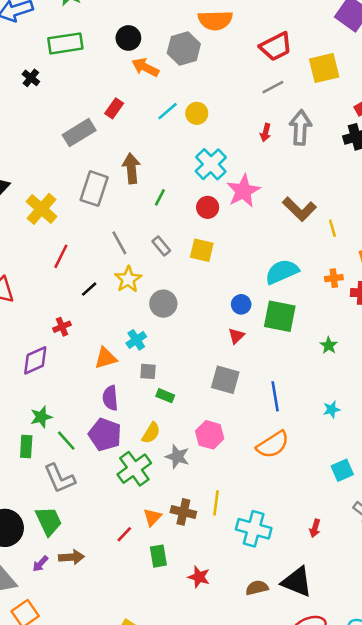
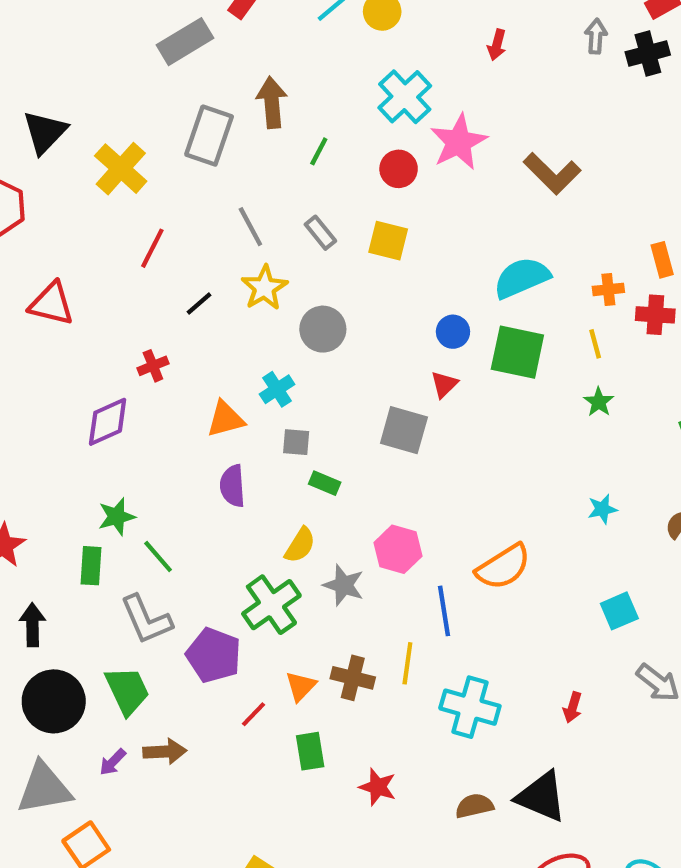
gray arrow: (300, 128) -> (596, 36), moved, size x0.6
yellow line: (332, 228) -> (595, 344), moved
gray square: (225, 380) -> (404, 430), moved
blue line: (275, 396) -> (444, 611), moved
purple pentagon: (105, 435) -> (214, 655), moved

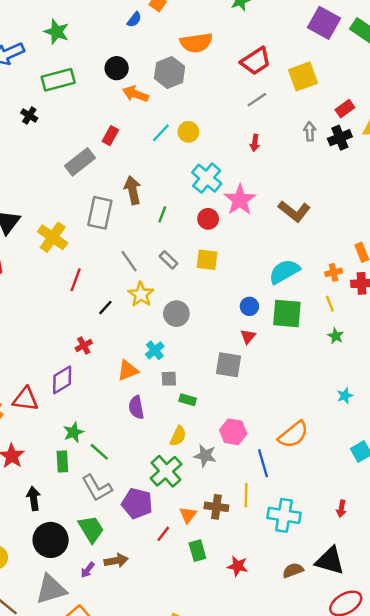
red triangle: (51, 304) -> (25, 399), moved

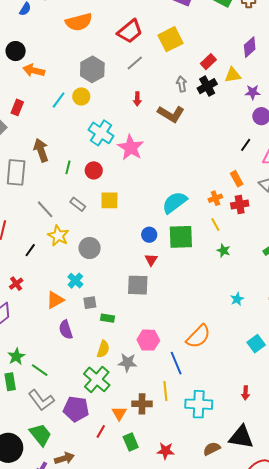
gray hexagon: (170, 72) -> (92, 69), moved
brown L-shape: (294, 211) -> (171, 114), moved
red circle: (208, 219) -> (94, 170), moved

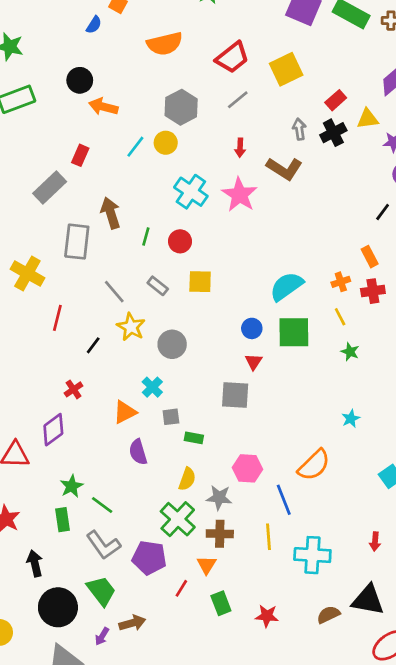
pink star: (131, 148) -> (240, 195), moved
cyan star: (237, 299) -> (351, 419), moved
brown cross: (142, 404) -> (220, 534), moved

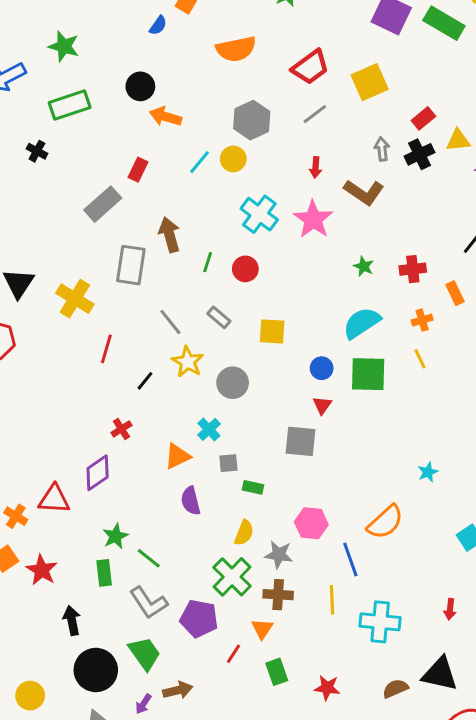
yellow square: (200, 282) -> (272, 331), moved
red cross: (373, 291) -> (413, 269), moved
green star: (350, 352) -> (364, 266), moved

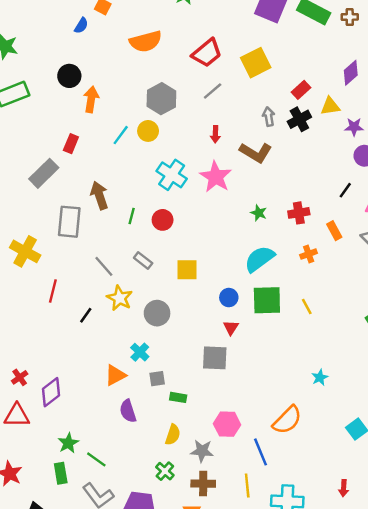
orange arrow: (165, 117) -> (91, 99), turned 85
yellow line: (420, 359) -> (307, 307), moved
red cross: (121, 429) -> (20, 377), moved
green cross: (232, 577) -> (165, 471), size x0.6

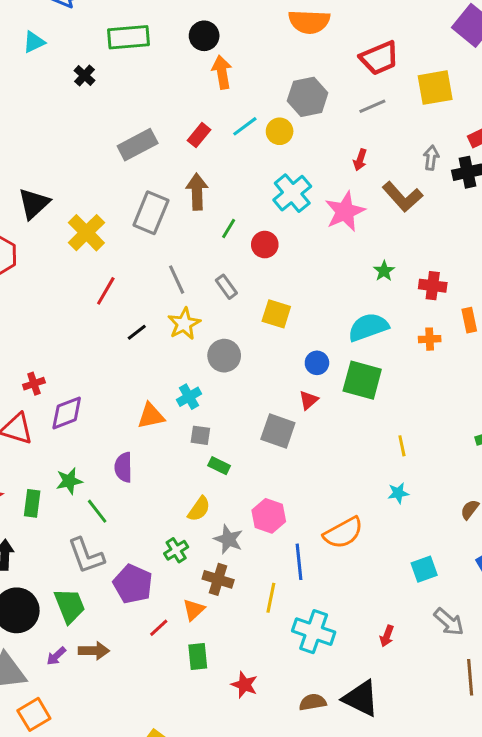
orange arrow: (91, 99) -> (222, 72), turned -35
red rectangle: (71, 144) -> (199, 135), moved
yellow line: (307, 307) -> (402, 446), moved
purple semicircle: (128, 411) -> (123, 467), moved
green rectangle: (61, 473) -> (32, 503), moved

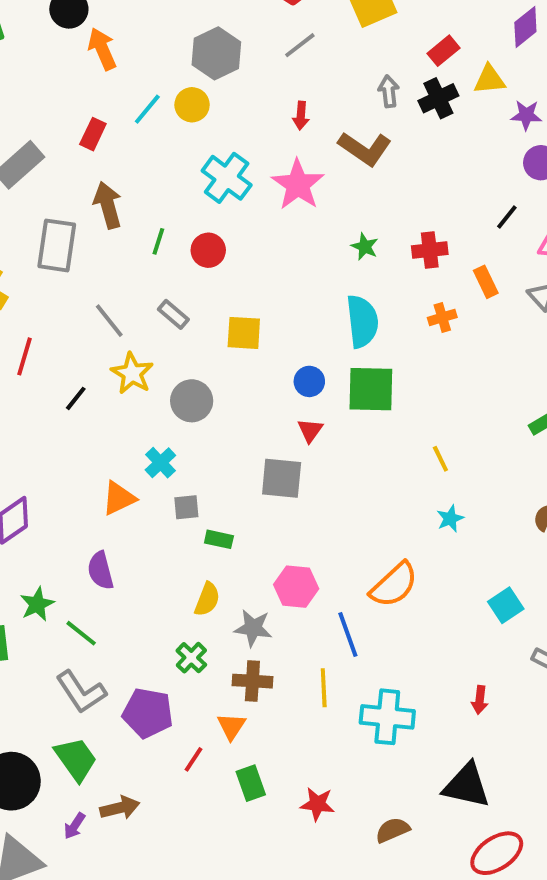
cyan semicircle: (368, 327) -> (362, 321), turned 117
brown semicircle: (313, 702) -> (393, 830), moved

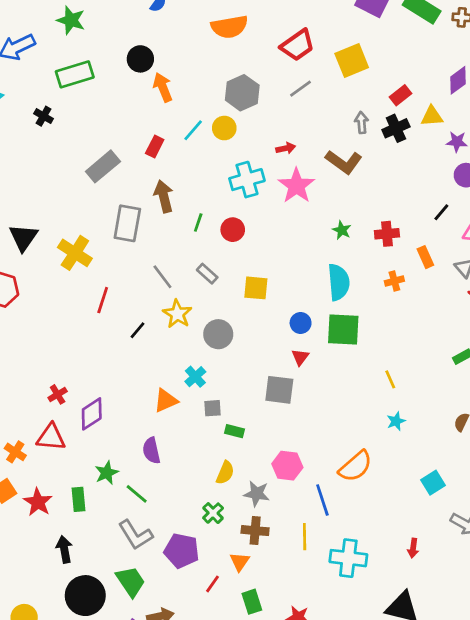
red arrow: (301, 116) -> (286, 148), moved, turned -108
cyan cross: (227, 178) -> (247, 180), turned 36

